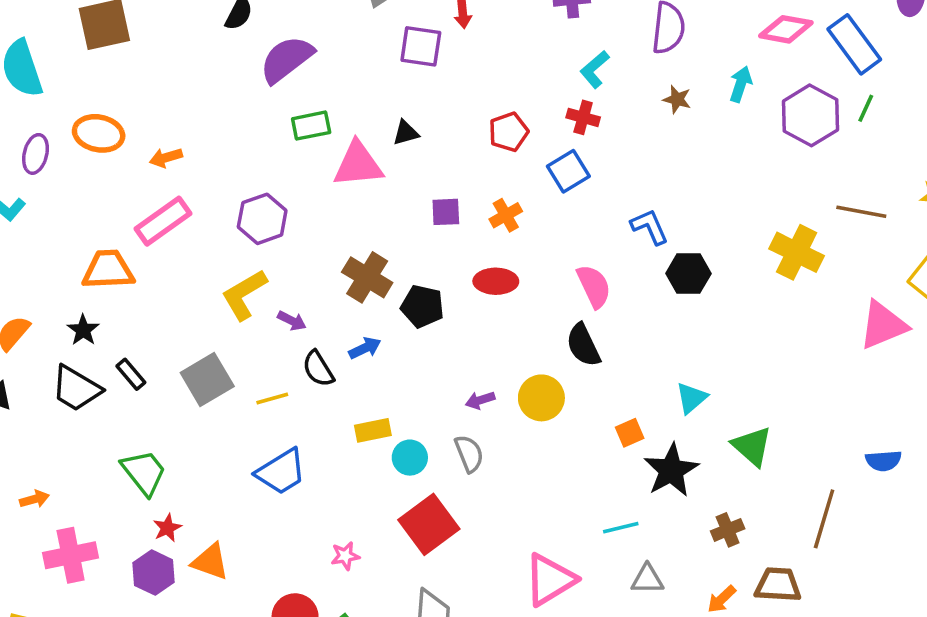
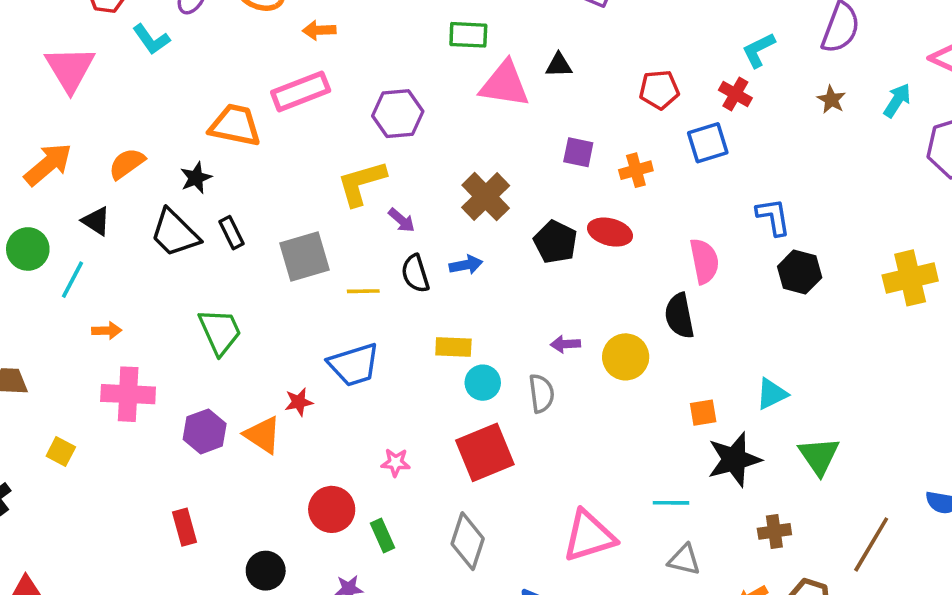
yellow cross: (797, 252) -> (910, 278), turned 36
black pentagon: (422, 306) -> (555, 242), moved
red star: (167, 528) -> (299, 402), moved

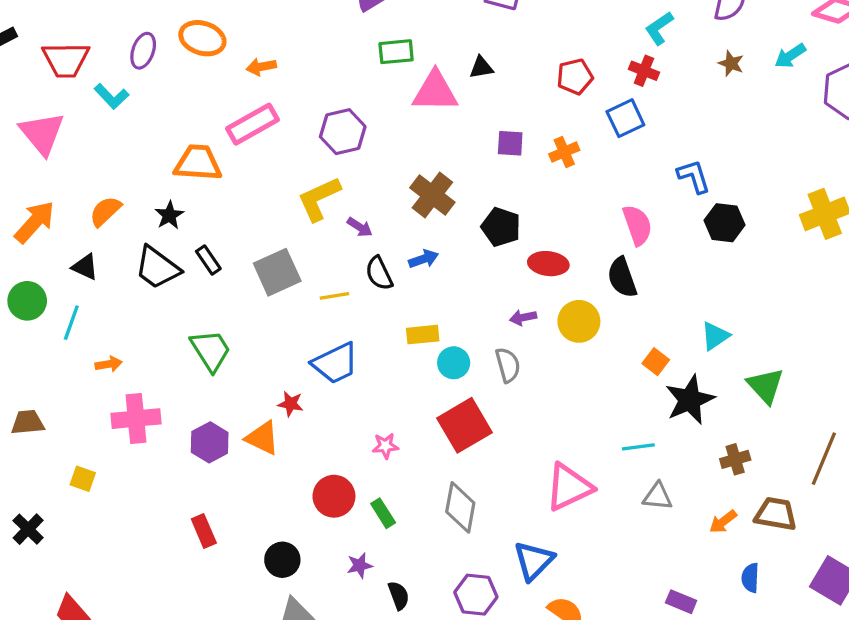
cyan arrow: (897, 100) -> (790, 56), turned -148
red ellipse: (610, 232) -> (548, 264), moved
red star: (299, 402) -> (291, 404), turned 30
orange square: (703, 413) -> (656, 362), turned -35

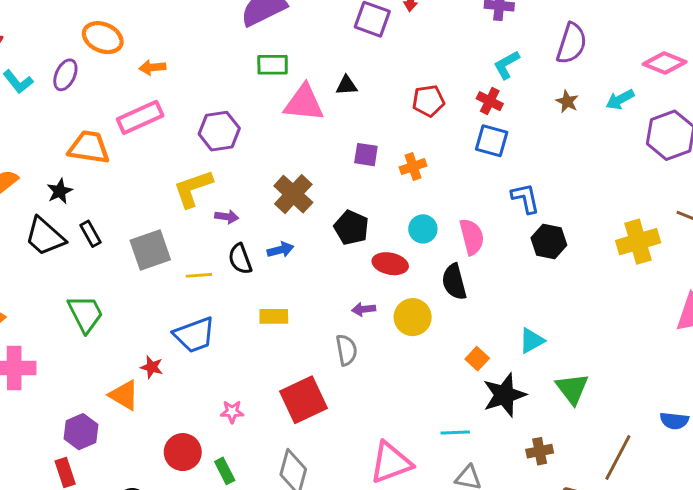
purple ellipse: (143, 51) -> (65, 75), moved
blue square: (625, 118) -> (492, 141), moved, turned 36
purple arrow: (360, 227) -> (227, 217), turned -30
cyan circle: (454, 363) -> (423, 229), moved
purple hexagon: (210, 442) -> (81, 432), moved

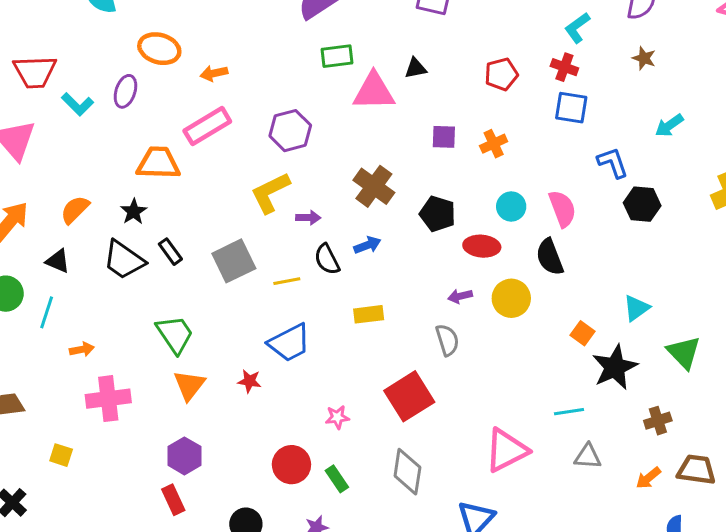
cyan arrow: (620, 99) -> (669, 125), moved
orange triangle: (124, 395) -> (189, 385), moved, turned 44

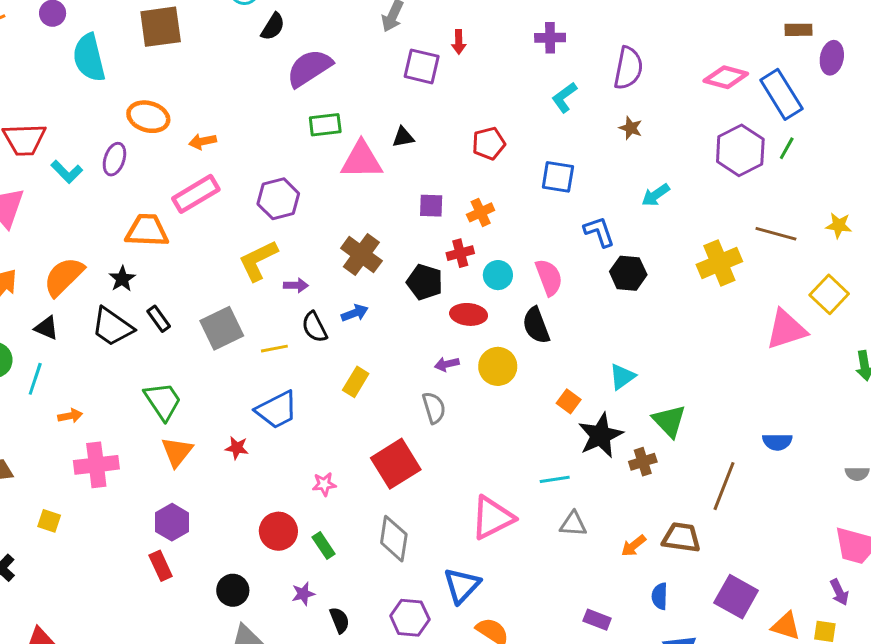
red cross: (564, 67) -> (460, 253), moved, turned -35
orange semicircle: (75, 210) -> (64, 277), size x1.4
yellow rectangle: (369, 314) -> (356, 382), turned -52
brown cross: (658, 421) -> (643, 462), moved

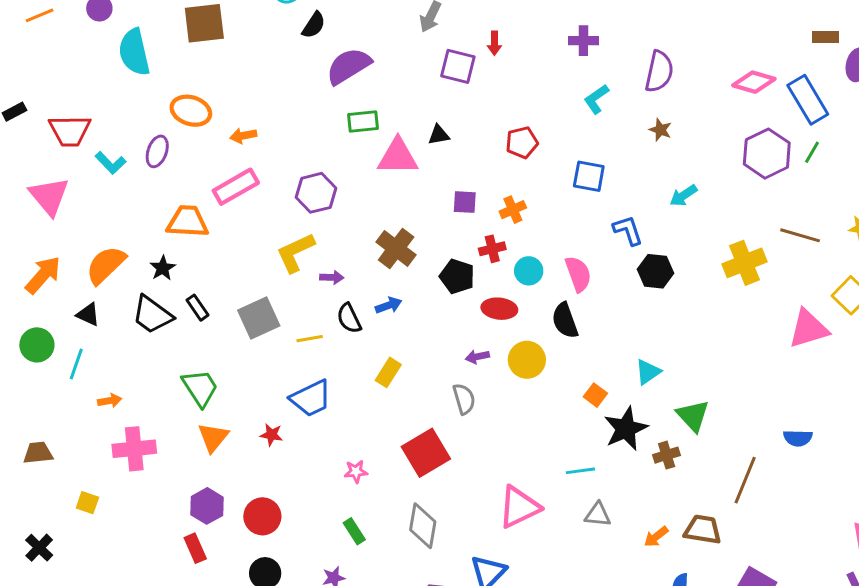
red circle: (278, 531) -> (262, 516), moved

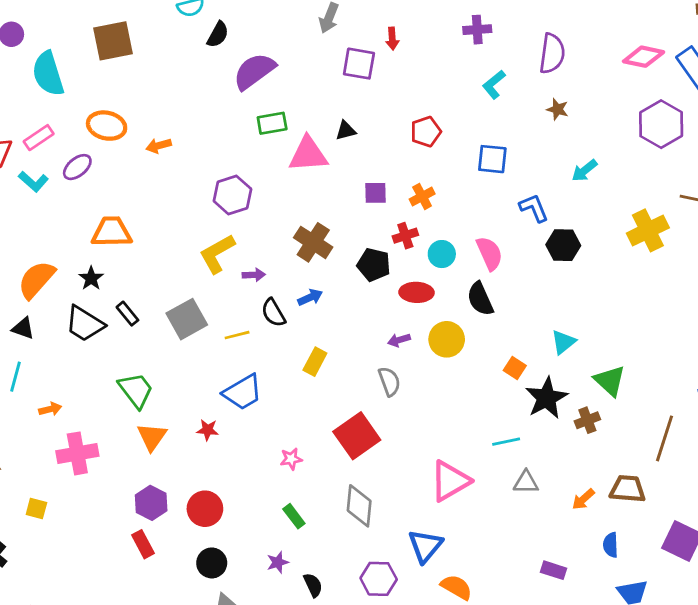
purple ellipse: (157, 151) -> (77, 167), turned 36
pink rectangle: (236, 187) -> (39, 138), moved, size x0.7

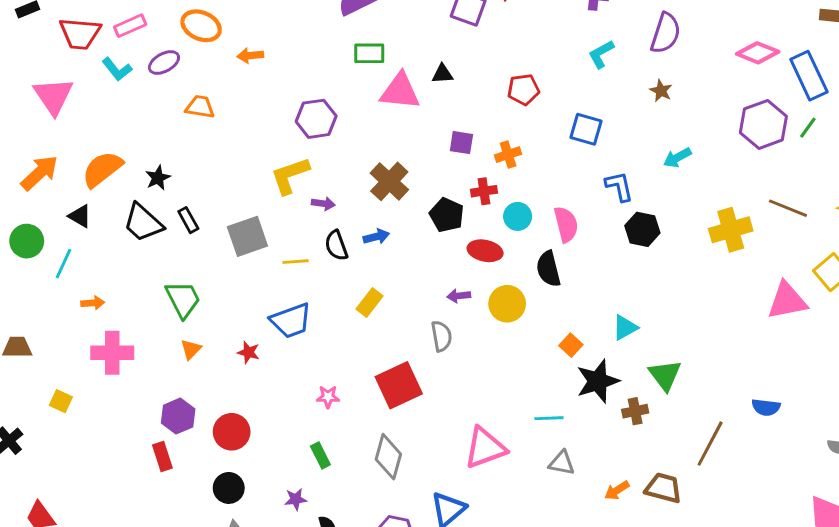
orange trapezoid: (112, 232) -> (200, 107), moved, size x0.7
orange triangle: (152, 437) -> (191, 349), size x0.7

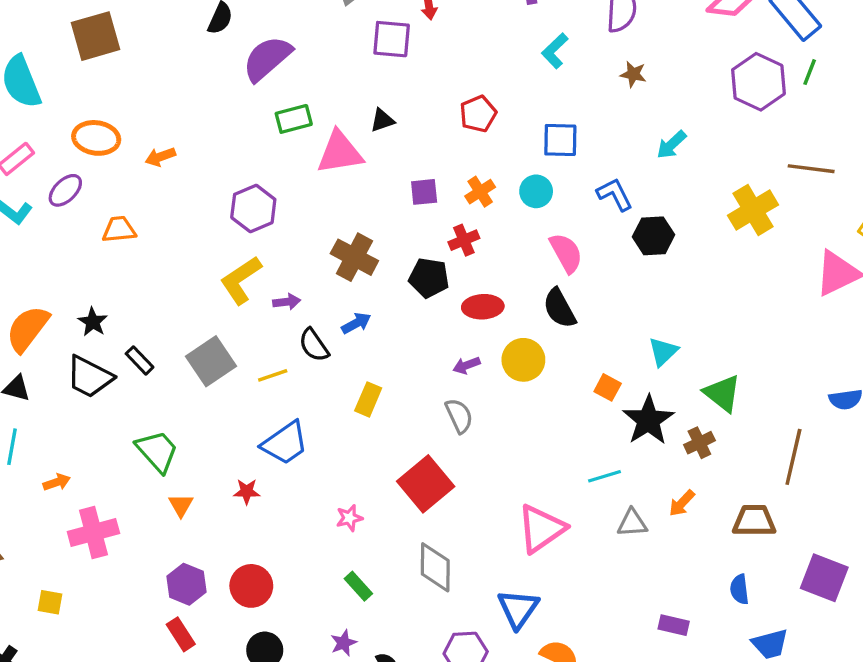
cyan circle: (518, 216) -> (536, 191), moved
orange arrow: (617, 490) -> (682, 503), moved

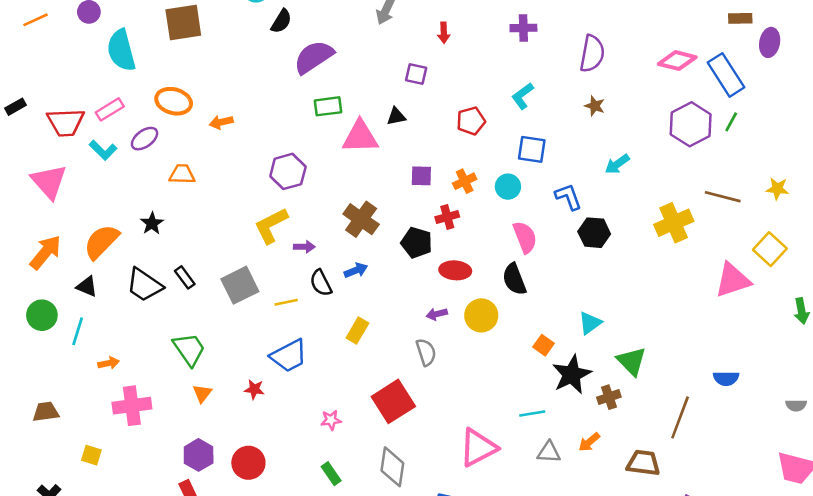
purple square: (392, 39) -> (416, 74), moved, size x0.7
cyan L-shape: (555, 51) -> (523, 96), moved
black star: (93, 322) -> (152, 223), moved

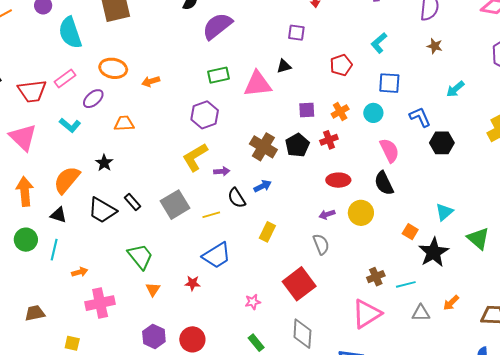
green rectangle: (328, 106) -> (218, 75), moved
cyan L-shape: (103, 150) -> (70, 125), moved
black pentagon: (417, 243) -> (297, 145), moved, turned 30
orange arrow: (45, 252) -> (25, 191), turned -40
brown cross: (609, 397) -> (376, 277), moved

